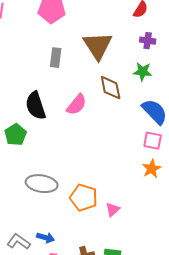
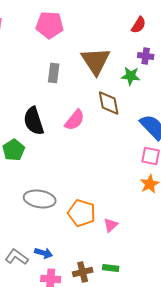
green star: (143, 72) -> (131, 76), moved

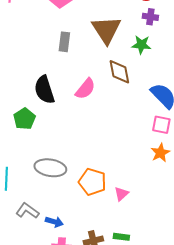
purple cross: (146, 56) -> (150, 17), moved
gray L-shape: (17, 257) -> (27, 211), moved

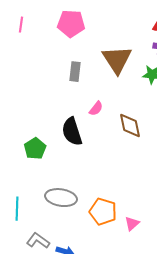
brown diamond: (119, 72) -> (130, 126), moved
pink semicircle: (85, 89) -> (96, 109), moved, size x0.7
black semicircle: (44, 90) -> (72, 132), moved

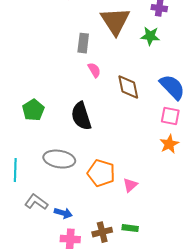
gray rectangle: (75, 72) -> (83, 43), moved
pink semicircle: (96, 109) -> (94, 70), turned -70
black semicircle: (72, 132) -> (81, 116), moved

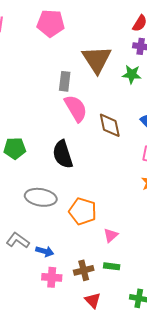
pink semicircle: (94, 70) -> (76, 108), size x1.8
green pentagon: (33, 110) -> (15, 148), turned 30
pink triangle: (130, 185) -> (111, 235), moved

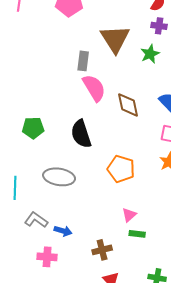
green star: (132, 74) -> (150, 54), turned -30
orange pentagon: (83, 211) -> (121, 169), moved
green rectangle: (112, 266) -> (137, 234), moved
pink cross: (52, 277) -> (47, 257), moved

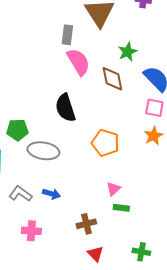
green star: (150, 54) -> (127, 52), moved
green pentagon: (33, 128) -> (17, 130), moved
blue arrow: (63, 231) -> (51, 194), moved

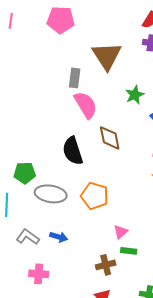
brown diamond: (112, 79) -> (110, 138), moved
orange pentagon: (105, 143) -> (95, 196), moved
brown cross: (86, 224) -> (106, 265), moved

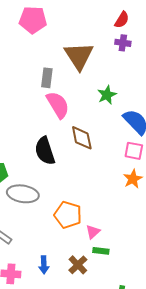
orange pentagon: (95, 196) -> (68, 215), moved
blue arrow: (59, 237) -> (44, 265), moved, turned 72
brown cross: (106, 265) -> (78, 265), turned -30

